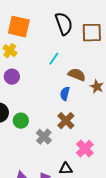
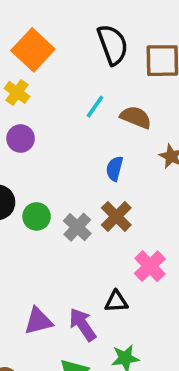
orange square: (19, 27) -> (33, 50), turned 30
brown semicircle: (77, 75) -> (136, 117), moved
gray cross: (44, 137) -> (77, 227), moved

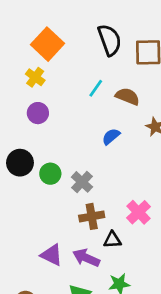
blue semicircle: (114, 169) -> (111, 136), turned 36
brown cross: (116, 216) -> (92, 216), moved, turned 35
purple triangle: (38, 321) -> (52, 255), turned 40
purple arrow: (83, 325) -> (86, 258), turned -32

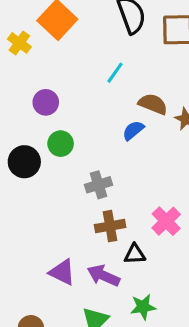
yellow cross: (35, 77) -> (19, 43), moved
brown semicircle: (128, 96) -> (153, 104), moved
green circle: (50, 174) -> (61, 144), moved
gray cross: (82, 182) -> (99, 185), turned 30

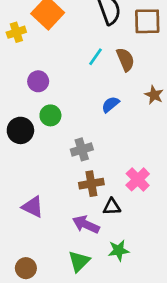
yellow cross: (19, 43) -> (16, 32), turned 36
brown semicircle: (153, 104) -> (125, 59), moved, turned 45
purple triangle: (62, 272) -> (33, 207), moved

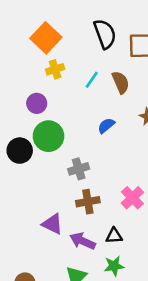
yellow cross: (16, 32) -> (55, 69), moved
green circle: (50, 115) -> (49, 136), size x1.5
purple triangle: (33, 207) -> (52, 224), moved
black triangle: (112, 207) -> (114, 236), moved

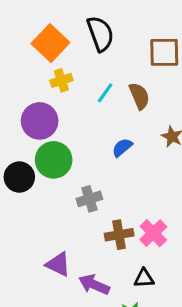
black semicircle: (105, 34) -> (100, 34), moved
purple circle: (37, 103) -> (40, 121), size x1.5
brown cross: (88, 202) -> (119, 235), moved
black triangle: (114, 236) -> (144, 278), moved

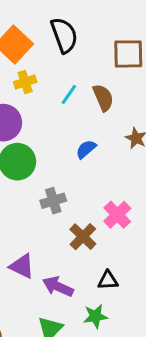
pink cross: (153, 233) -> (117, 215), moved
brown cross: (119, 235) -> (83, 237), turned -36

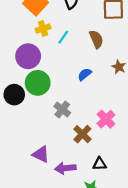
cyan line: (69, 94) -> (63, 37), moved
gray cross: (53, 201) -> (62, 110), turned -35
purple arrow: (58, 287) -> (65, 168), turned -30

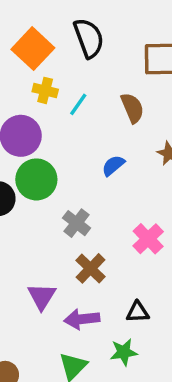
yellow cross: (43, 29) -> (45, 90), turned 32
brown cross: (82, 134) -> (91, 268), moved
purple triangle: (41, 154) -> (42, 296), turned 36

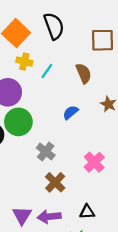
purple triangle: (42, 296) -> (22, 215), moved

